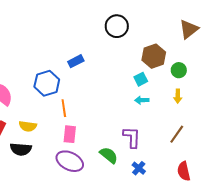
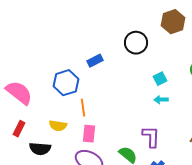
black circle: (117, 26) -> (136, 43), moved
brown hexagon: (154, 56) -> (173, 22), moved
yellow semicircle: (28, 126) -> (58, 126), moved

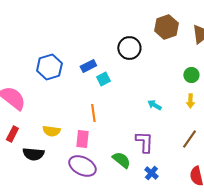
cyan square: (160, 79) -> (103, 79), moved
blue hexagon: (66, 83) -> (49, 67), moved
cyan arrow: (161, 100) -> (154, 105), turned 32
orange line: (83, 108) -> (93, 113), moved

